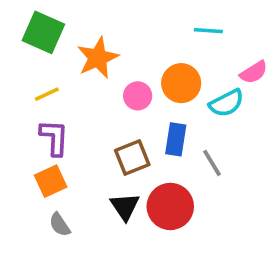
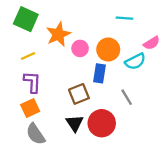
pink circle: (138, 96) -> (80, 48), moved
blue rectangle: (176, 139) -> (100, 73), moved
gray semicircle: (60, 225) -> (36, 134), size x1.5

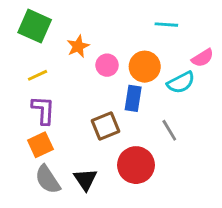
orange star: (58, 34) -> (78, 46), size x0.7
black triangle: (75, 123) -> (85, 180), moved

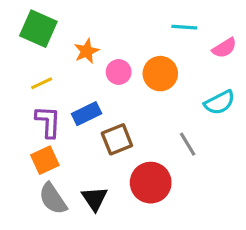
pink semicircle: (203, 58) -> (224, 48), moved
cyan semicircle: (181, 83) -> (220, 102), moved
blue rectangle: (133, 98) -> (87, 114), moved, turned 55

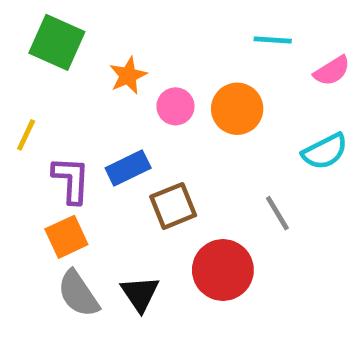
yellow line: (42, 83) -> (26, 135), moved, turned -40

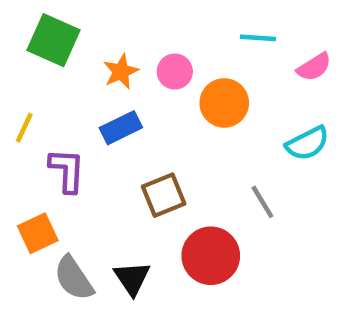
pink circle: (175, 106) -> (175, 72), moved
blue rectangle: (128, 168) -> (121, 128), moved
orange square: (66, 237) -> (38, 233), moved

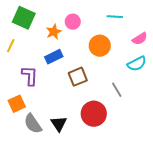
pink semicircle: (314, 67) -> (140, 39), moved
pink circle: (175, 72) -> (73, 22), moved
yellow line: (24, 128) -> (11, 46), moved
brown square: (164, 195) -> (78, 77), moved

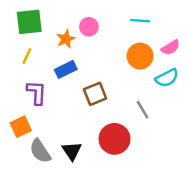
green square: (24, 18) -> (29, 22), turned -30
yellow line: (11, 46) -> (27, 56), moved
orange circle: (100, 46) -> (140, 56), moved

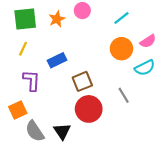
cyan line: (140, 21) -> (121, 18), turned -42
pink circle: (89, 27) -> (82, 11), moved
orange star: (66, 39) -> (57, 19), moved
red circle: (115, 139) -> (89, 109), moved

